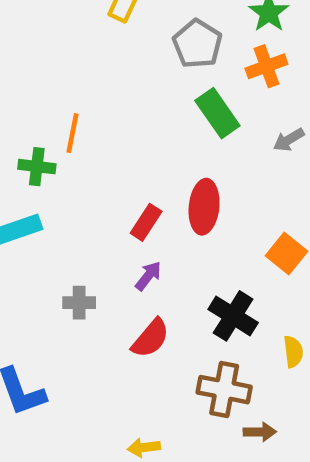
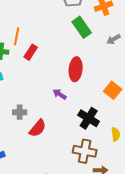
red rectangle: (146, 222) -> (31, 52), moved
purple arrow: (148, 276) -> (60, 94), moved, turned -96
red semicircle: (151, 338) -> (38, 128), moved

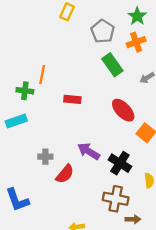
red rectangle: (31, 52) -> (72, 99), moved, turned 63
red ellipse: (76, 69) -> (123, 110), moved, turned -50
purple arrow: (60, 94) -> (89, 151), moved, size x1.5

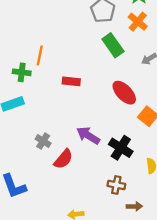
orange cross: (136, 42) -> (138, 22), turned -30
gray cross: (45, 157) -> (43, 141), turned 32
brown cross: (116, 199) -> (116, 185), size x0.7

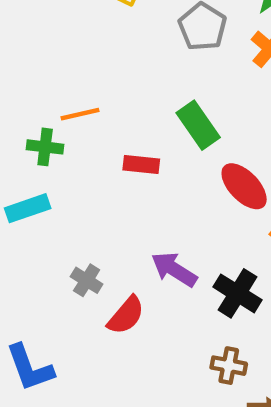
green rectangle: (113, 45) -> (198, 125), moved
orange line: (40, 55) -> (80, 114), turned 66

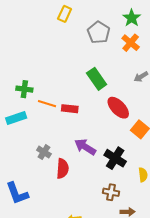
orange line: (80, 114) -> (47, 104), moved, turned 30
red rectangle: (141, 164) -> (70, 109), moved
red semicircle: (126, 315) -> (63, 169), turned -36

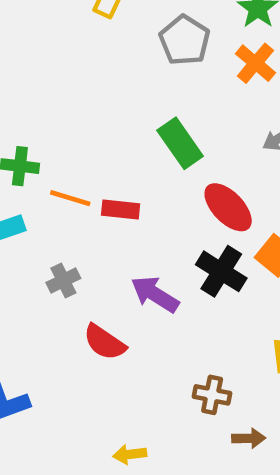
gray cross: (44, 152) -> (63, 280), moved, turned 32
black cross: (115, 158) -> (221, 271), moved
red semicircle: (63, 169) -> (105, 342), turned 120

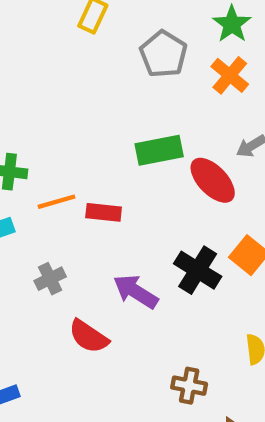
green rectangle: (180, 143) -> (159, 150), turned -66
orange line: (70, 198) -> (56, 202), turned -33
red ellipse: (228, 207) -> (213, 180), moved

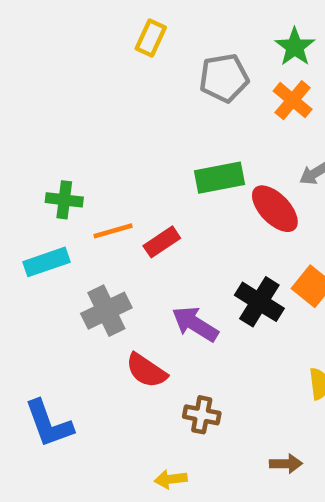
gray pentagon: (163, 54) -> (224, 78), turned 30
red rectangle: (104, 212) -> (162, 242), turned -40
gray cross: (50, 279) -> (106, 311), size x1.5
brown cross: (189, 386) -> (202, 415), moved

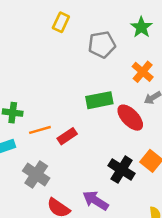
orange cross: (293, 100) -> (143, 72), moved
gray cross: (106, 311) -> (36, 174), turned -30
purple arrow: (195, 324) -> (96, 200), moved

